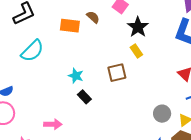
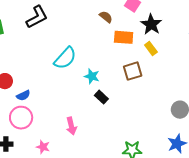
orange rectangle: (70, 26) -> (124, 37), moved
cyan semicircle: (32, 51) -> (65, 58), moved
pink arrow: (53, 124) -> (71, 126), turned 78

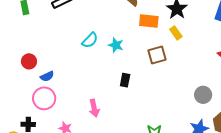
cyan semicircle: (65, 58) -> (90, 40), size x0.7
cyan star: (92, 76) -> (116, 45), moved
black rectangle: (101, 97) -> (125, 80), turned 56

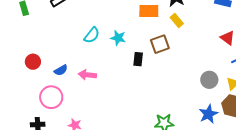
blue semicircle: (47, 76) -> (61, 70), moved
black rectangle: (125, 80) -> (138, 59), moved
pink arrow: (94, 108) -> (87, 75), moved, turned 114

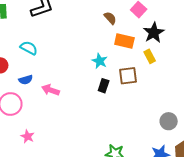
cyan semicircle: (92, 35) -> (29, 48), moved, turned -114
cyan star: (118, 38) -> (100, 61), moved

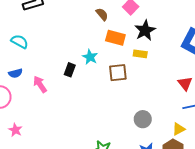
yellow rectangle: (150, 56) -> (140, 54), turned -56
black rectangle: (104, 86) -> (70, 70), moved
pink arrow: (51, 90) -> (40, 84), turned 36
gray circle: (169, 121) -> (143, 119), moved

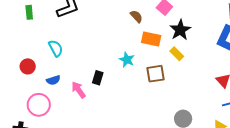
cyan semicircle: (20, 41) -> (56, 48), turned 36
yellow rectangle: (140, 54) -> (177, 54), turned 40
black rectangle: (70, 70) -> (98, 78), moved

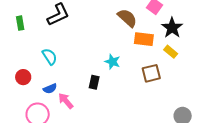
brown semicircle: (136, 16) -> (127, 18), size x1.5
cyan star: (127, 60) -> (112, 62), moved
pink arrow: (79, 90) -> (66, 101), moved

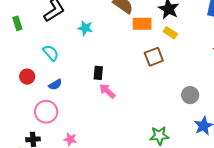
cyan star: (112, 62) -> (85, 28), moved
pink arrow: (66, 101) -> (107, 91), moved

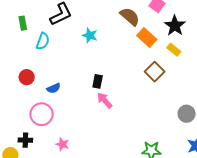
orange rectangle: (142, 24) -> (147, 38), turned 36
cyan semicircle: (51, 53) -> (43, 41), moved, turned 54
brown square: (154, 57) -> (155, 72), turned -30

